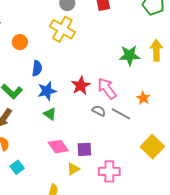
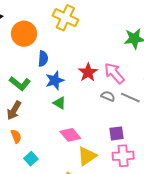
orange circle: (20, 42) -> (24, 34), size x1.6
purple square: (84, 149) -> (116, 133), moved
yellow triangle: (73, 169) -> (87, 156), size x1.5

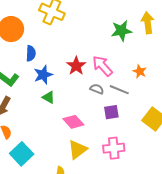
purple square: (116, 133) -> (111, 112), moved
pink diamond: (70, 135) -> (73, 122), moved
cyan square: (31, 159) -> (22, 154), size x1.6

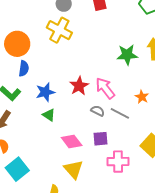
blue semicircle: (31, 53) -> (24, 68), moved
purple square: (111, 112) -> (100, 139), moved
pink cross: (114, 148) -> (118, 162), moved
yellow triangle: (78, 150) -> (73, 169), turned -40

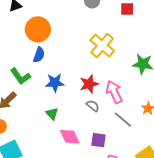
yellow cross: (59, 30) -> (102, 46), moved
gray semicircle: (98, 111) -> (93, 106), moved
green triangle: (49, 115) -> (52, 114), moved

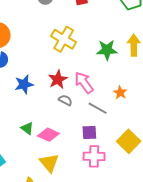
green triangle: (52, 114) -> (27, 128), moved
pink diamond: (70, 137) -> (48, 135), turned -30
purple square: (99, 140) -> (89, 132), moved

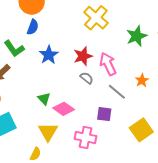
green star: (107, 50) -> (137, 36), turned -30
blue star: (24, 84) -> (49, 55), turned -30
pink cross: (94, 156) -> (85, 137), moved
yellow triangle: (49, 163) -> (48, 132), moved

